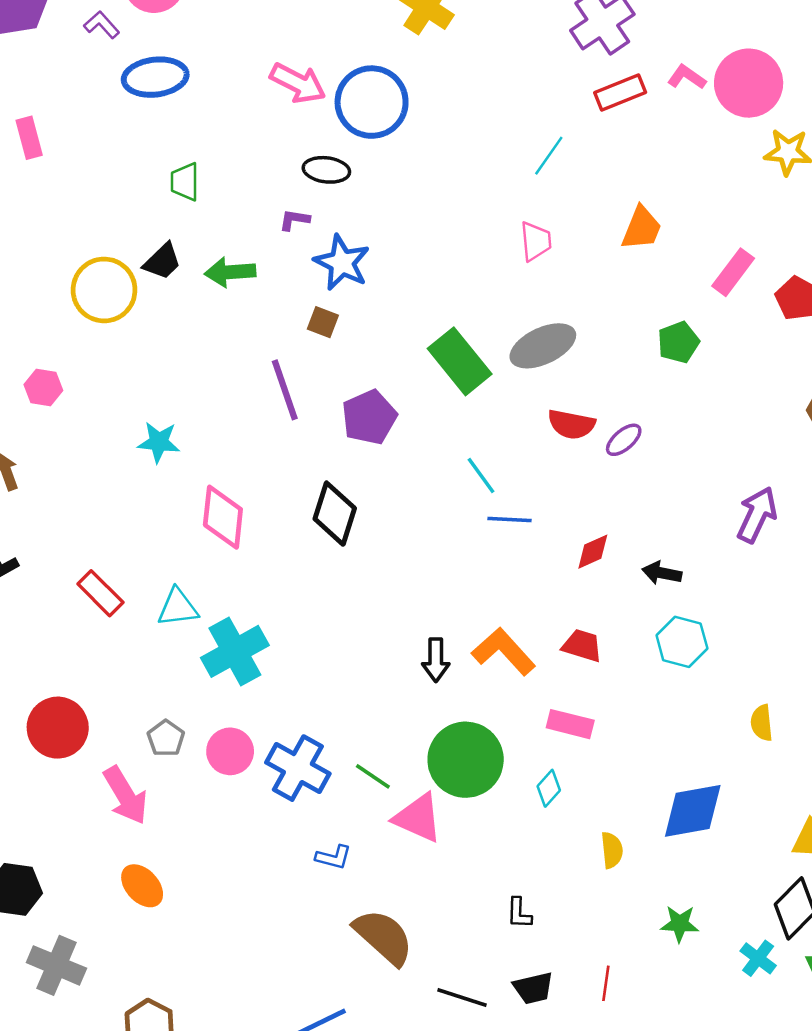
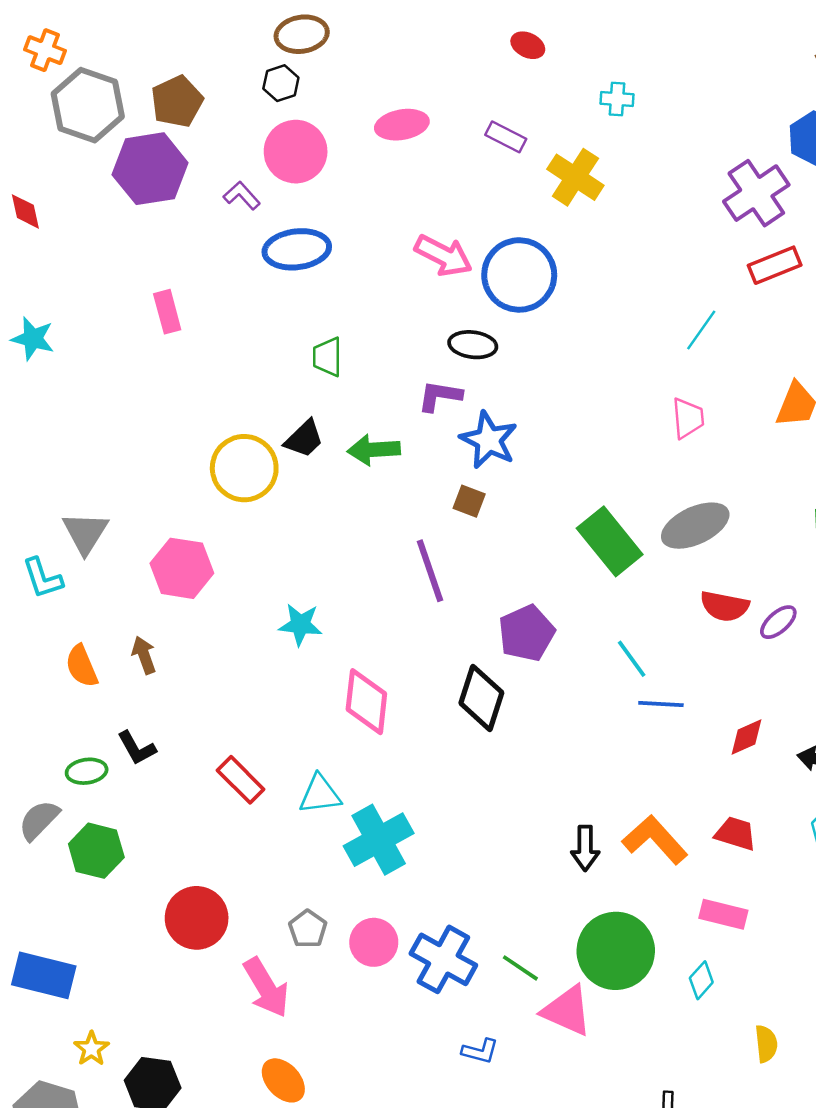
purple L-shape: (294, 220) -> (440, 396), size x1.4
pink hexagon: (43, 387) -> (182, 568), size x1.6
purple pentagon: (369, 417) -> (527, 633), moved

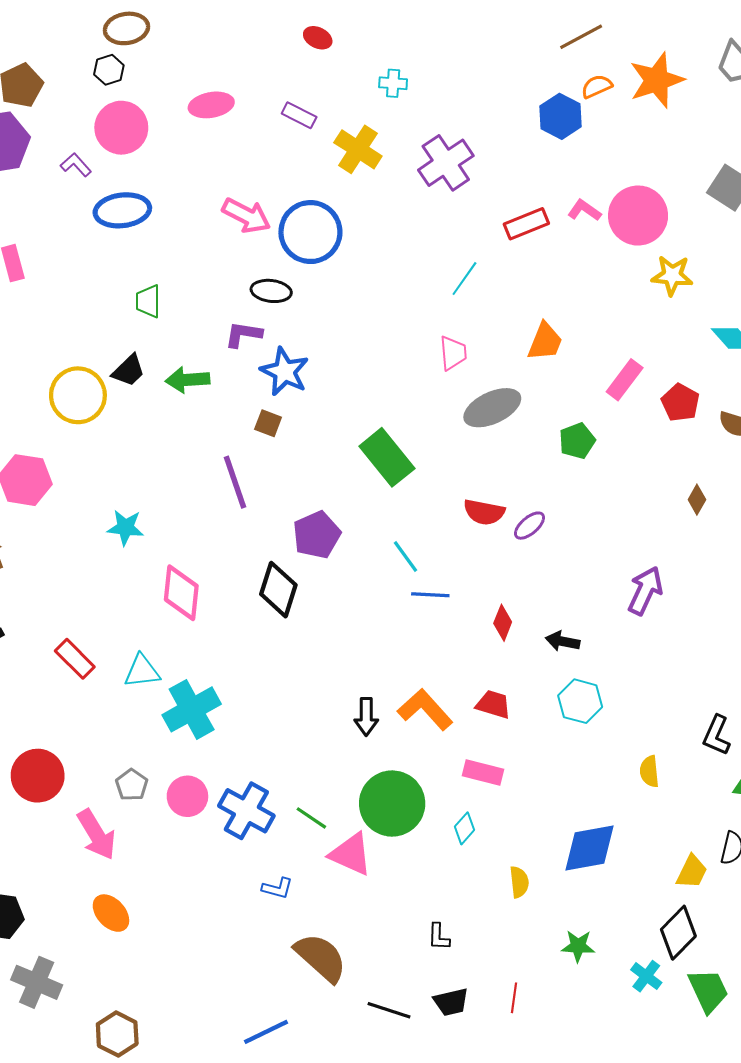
purple cross: (756, 193) -> (446, 163), moved
gray ellipse: (695, 526) -> (492, 408), moved
red diamond: (747, 737) -> (503, 623), turned -44

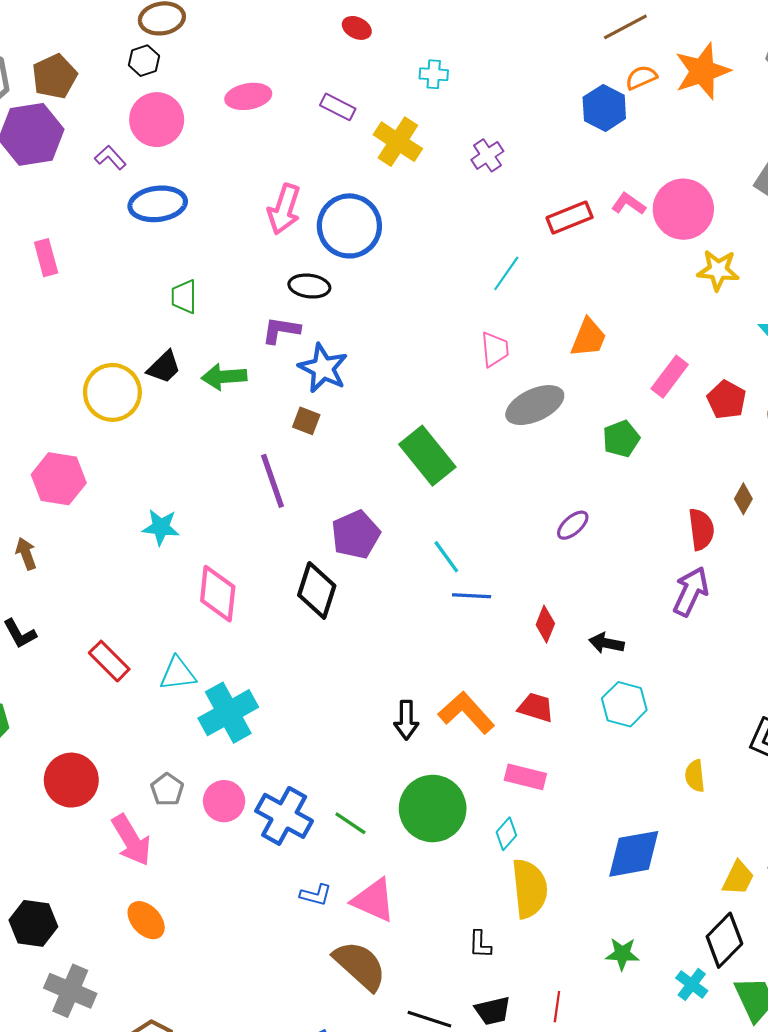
purple cross: (446, 163) -> (487, 155), size x0.6
pink arrow: (246, 216) -> (284, 209), turned 81
red semicircle: (484, 512) -> (701, 529), moved, turned -108
pink triangle: (351, 854) -> (374, 900), moved
yellow semicircle: (519, 882) -> (530, 889), moved, size x1.8

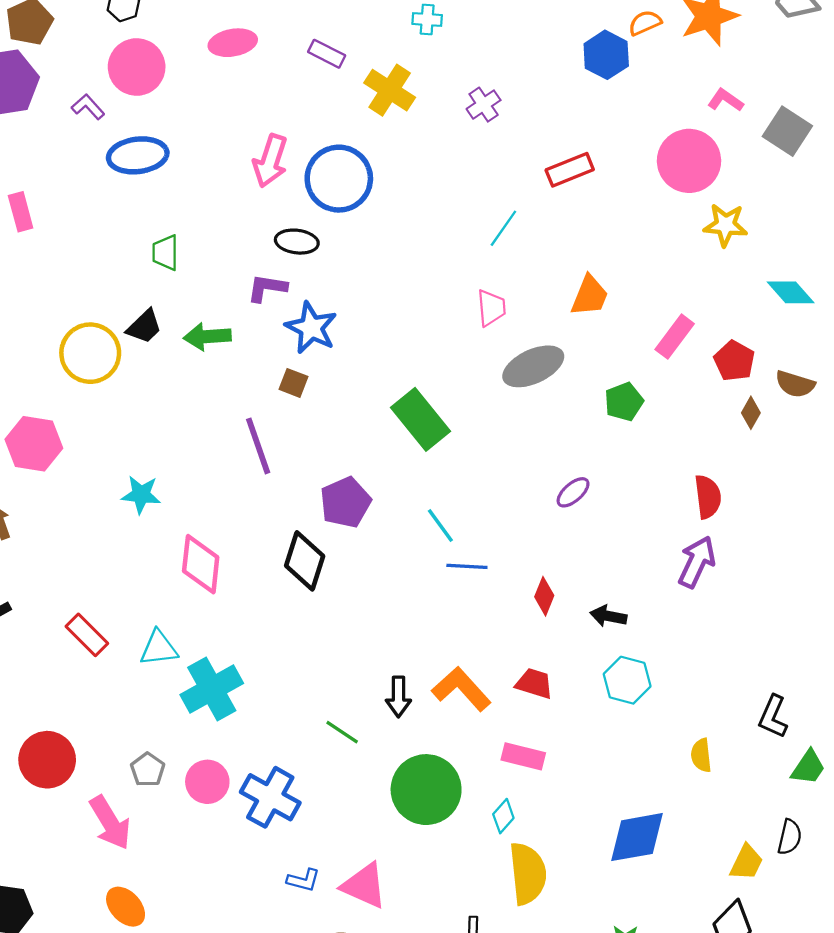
pink L-shape: (629, 204) -> (725, 100), moved
brown diamond: (743, 499) -> (751, 413), moved
green line: (350, 823) -> (342, 732), moved

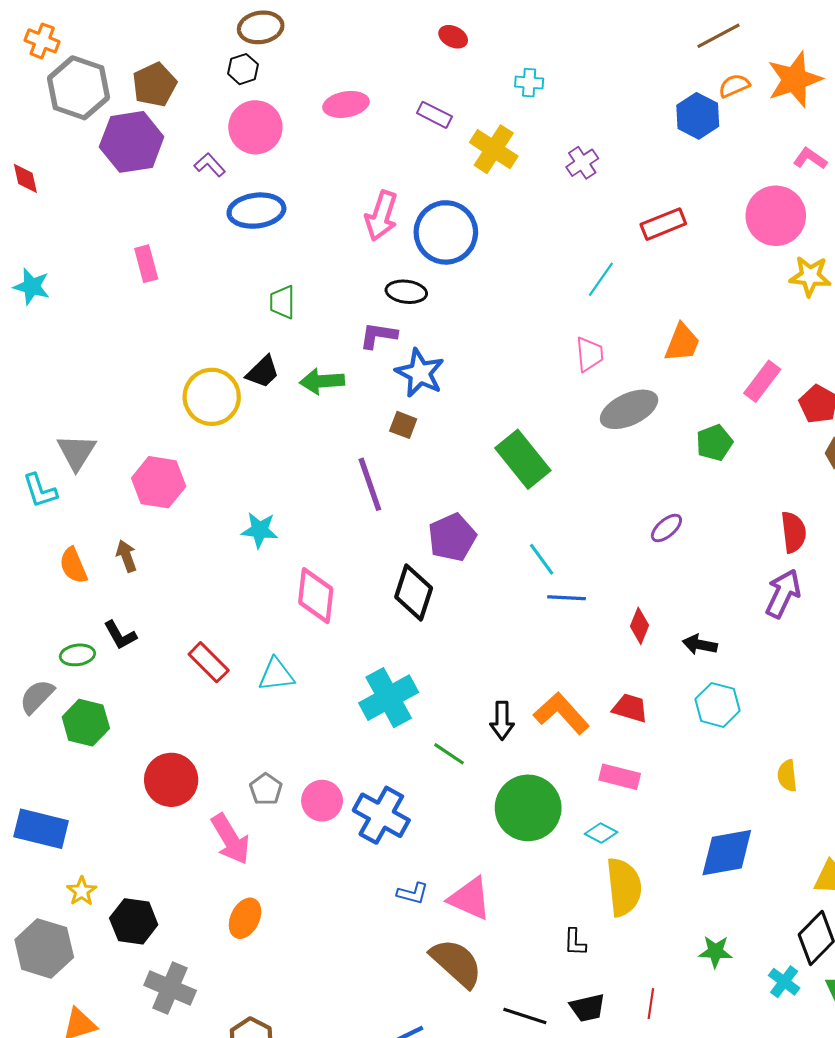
cyan cross: (212, 689) -> (389, 698), moved
cyan diamond: (503, 816) -> (601, 833), turned 76
orange ellipse: (126, 907) -> (245, 918), turned 69

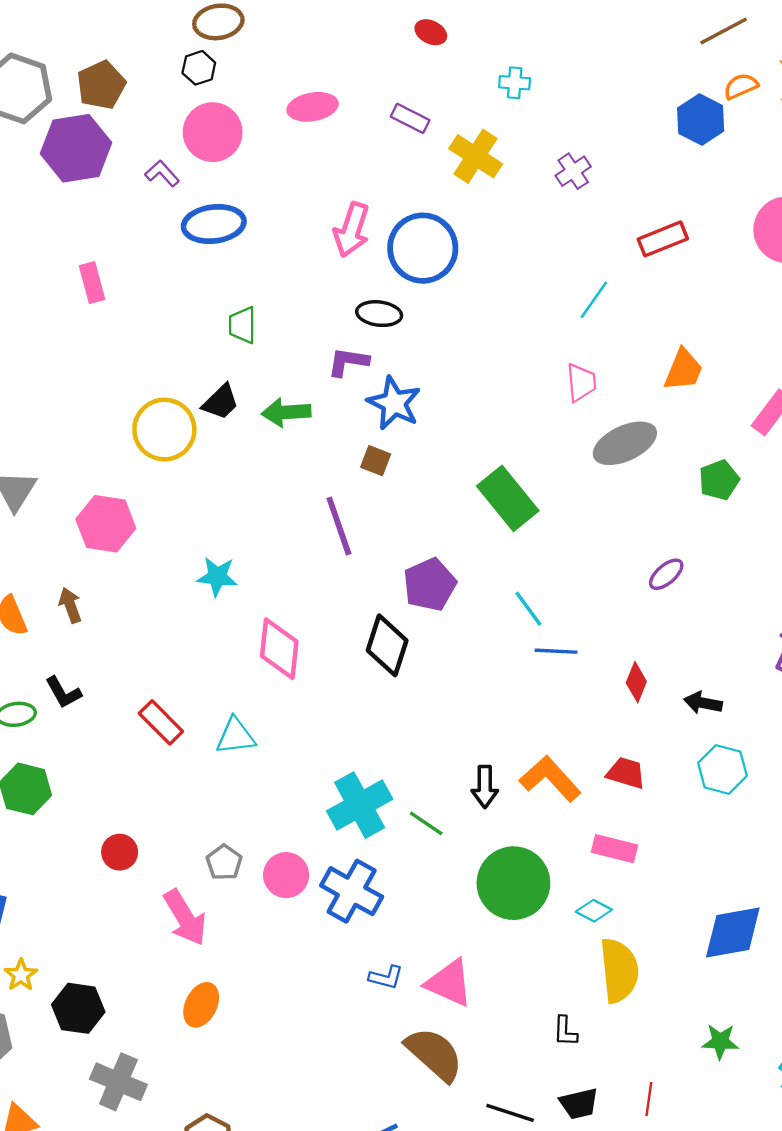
cyan cross: (389, 698) -> (360, 805), moved
red circle: (171, 780) -> (120, 852), size x0.6

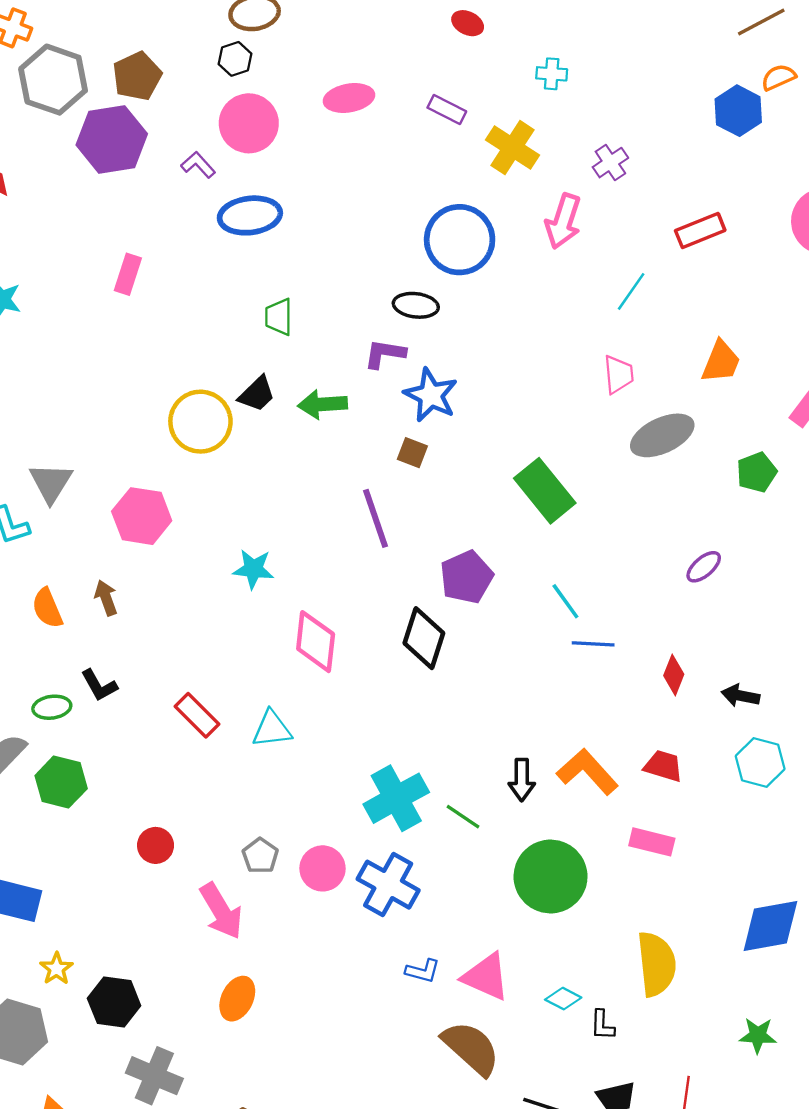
pink arrow: (352, 230) -> (563, 221), moved
pink rectangle: (92, 283) -> (128, 274), turned 33
cyan diamond: (594, 911) -> (563, 999), moved

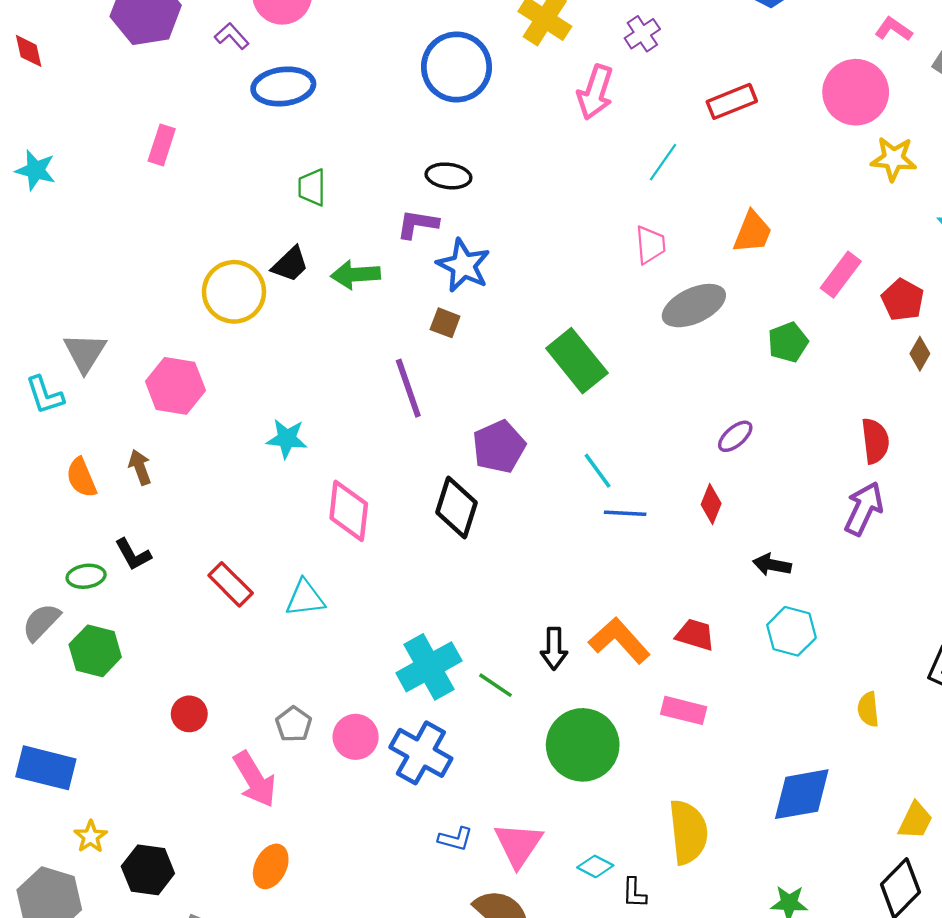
blue circle: (460, 240) -> (457, 67), moved
red diamond: (674, 675) -> (711, 504), moved
pink triangle: (486, 977) -> (518, 845), turned 40

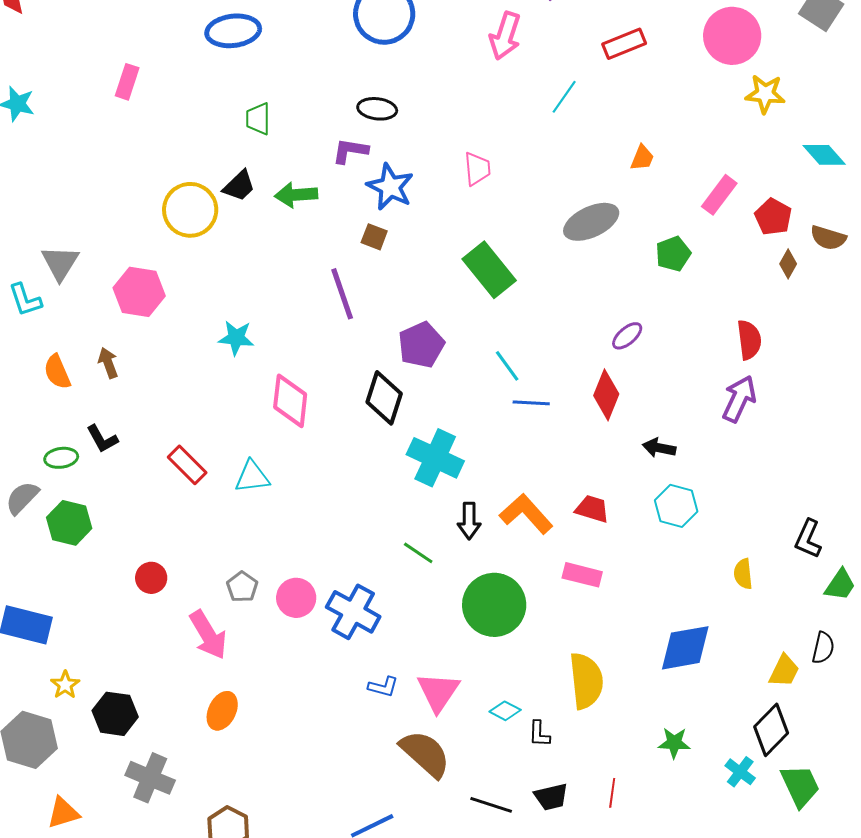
orange trapezoid: (752, 232) -> (642, 158), size x0.7
pink trapezoid: (650, 245) -> (477, 169), moved
red diamond: (711, 504) -> (606, 395), size x1.4
cyan cross: (429, 667) -> (435, 458), moved, turned -36

